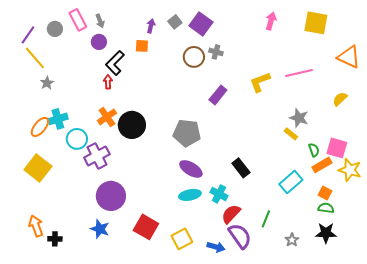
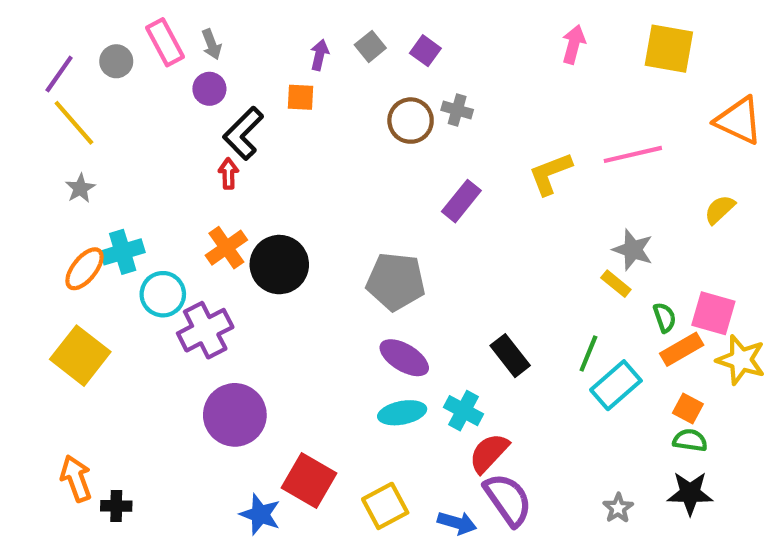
purple square: (201, 24) -> (425, 51), size x0.6
gray star: (47, 83) -> (80, 188), moved
green line: (266, 219) -> (588, 353), moved
blue star: (100, 229) -> (260, 514), moved

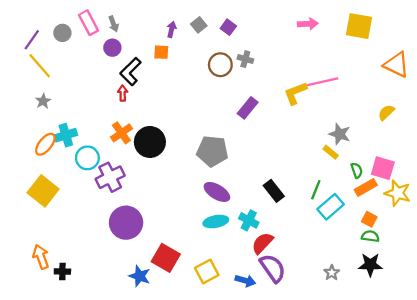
pink arrow: (574, 44) -> (308, 24), turned 72
pink line: (633, 154) -> (323, 82), moved

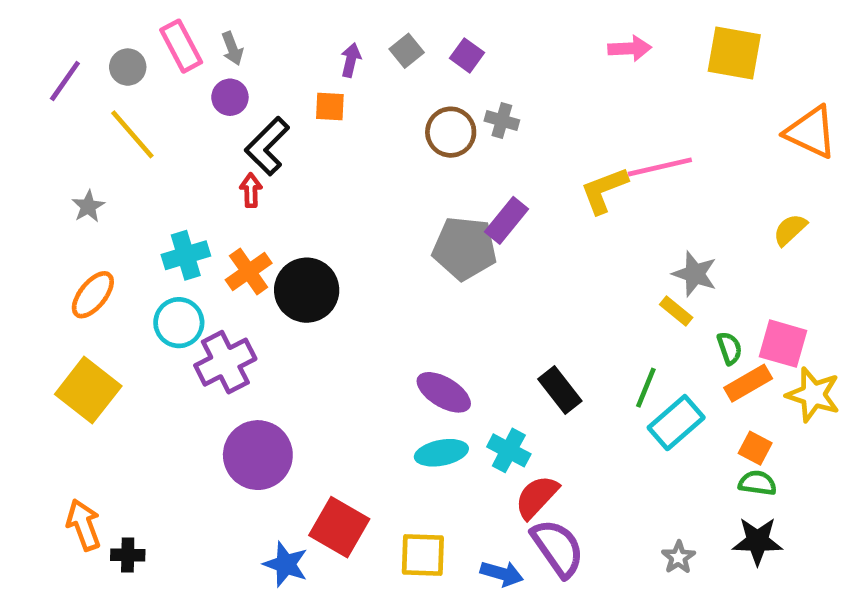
yellow line: (40, 66) -> (132, 134), moved
cyan cross: (66, 135) -> (186, 255), moved
gray pentagon: (212, 151) -> (465, 248), moved
yellow square: (207, 272) -> (423, 555), turned 30

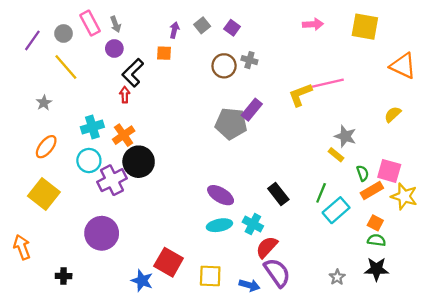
black circle: (307, 290) -> (139, 162), moved
purple circle: (258, 455) -> (102, 233), moved
orange arrow: (84, 525) -> (22, 247), moved

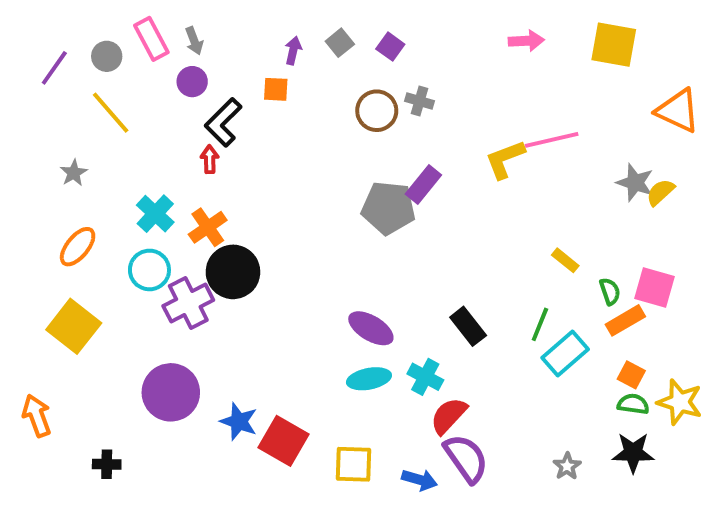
cyan cross: (92, 127) -> (155, 214), turned -30
gray star: (345, 136) -> (635, 183), moved
yellow star: (404, 196) -> (680, 402), moved
blue star: (142, 281) -> (239, 422), moved

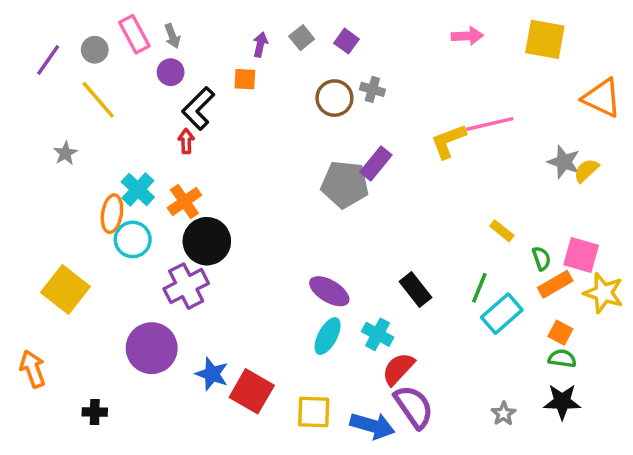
orange ellipse: (78, 247) -> (112, 214), moved, turned -30
purple cross: (188, 303) -> (186, 286), moved
cyan ellipse: (369, 379) -> (328, 336), turned -51
yellow star: (680, 402) -> (604, 293), moved
blue arrow: (419, 480) -> (372, 426), size x1.4

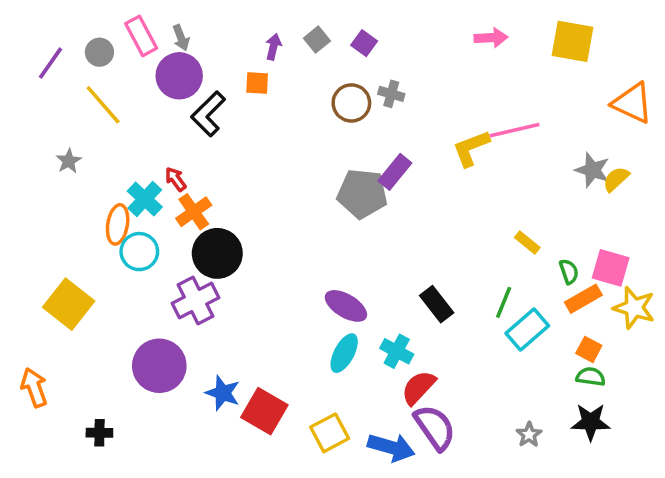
purple circle: (171, 72) -> (179, 76), size x1.6
red arrow: (186, 141) -> (176, 179), moved, turned -35
yellow square: (314, 412) -> (330, 433), turned -30

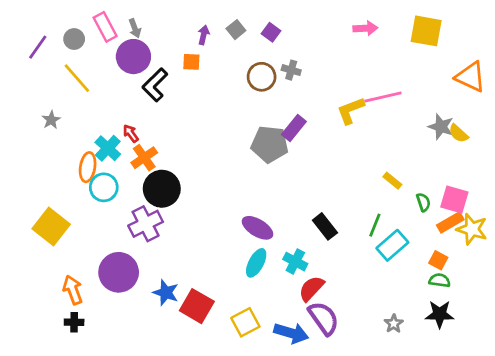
yellow semicircle: (616, 179) -> (458, 133), turned -95
orange rectangle: (583, 299) -> (450, 222), moved
orange arrow: (34, 388) -> (73, 290), moved

